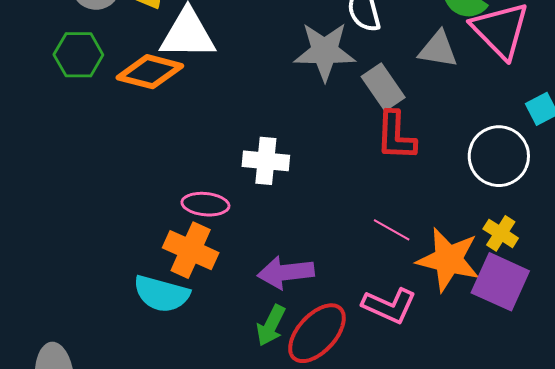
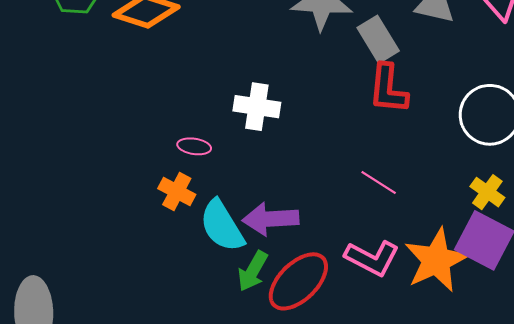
pink ellipse: (205, 204) -> (194, 146), size x0.7
orange cross: (191, 250) -> (177, 191), size x0.7
orange star: (448, 260) -> (436, 260), moved, turned 30
cyan semicircle: (161, 294) -> (222, 226), moved, turned 40

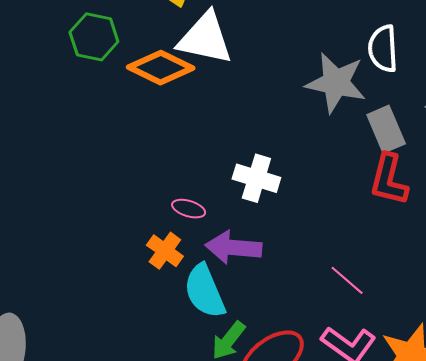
pink line: (379, 182) -> (347, 280), moved
purple arrow: (271, 219) -> (233, 248), moved

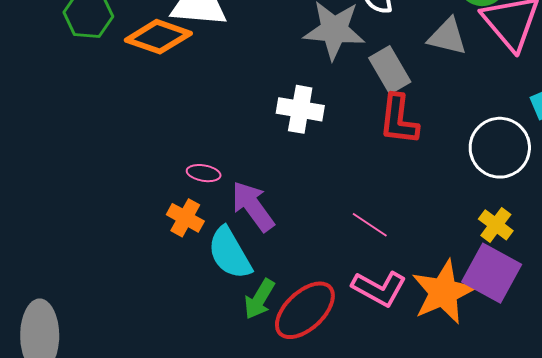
white cross: (256, 178) -> (300, 109), moved
purple arrow: (233, 248) -> (253, 206), turned 56

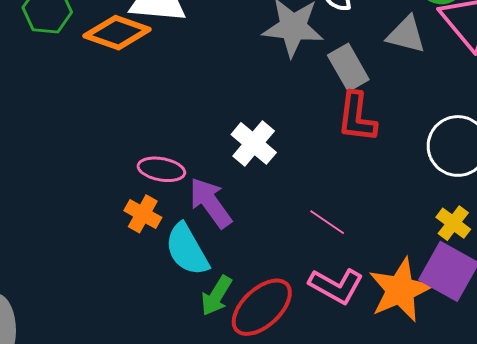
white cross: (300, 109) -> (254, 143), moved, turned 30
pink ellipse: (204, 173) -> (161, 169), size x1.4

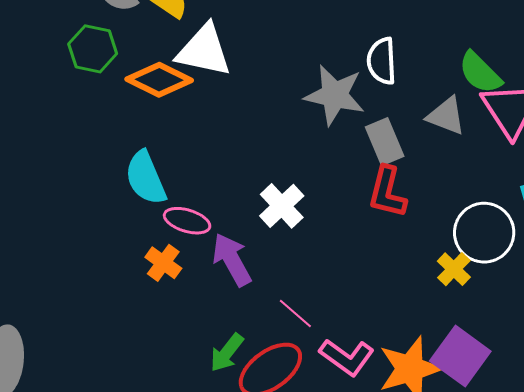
pink line: (327, 222) -> (295, 313), moved
yellow cross: (453, 223) -> (454, 269), moved
cyan semicircle: (187, 250) -> (146, 178), moved

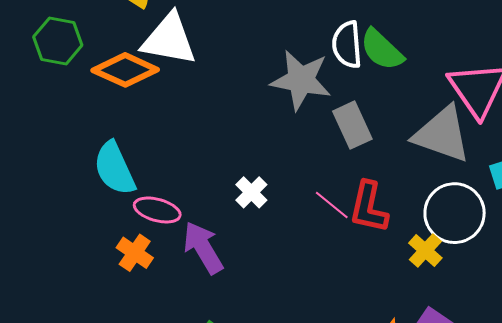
green semicircle: (480, 73) -> (382, 50), moved
gray triangle: (446, 116) -> (442, 134), moved, size x1.5
red L-shape: (387, 192) -> (369, 207), moved
white cross: (282, 206) -> (251, 192), size x0.7
pink line: (295, 313) -> (332, 205), moved

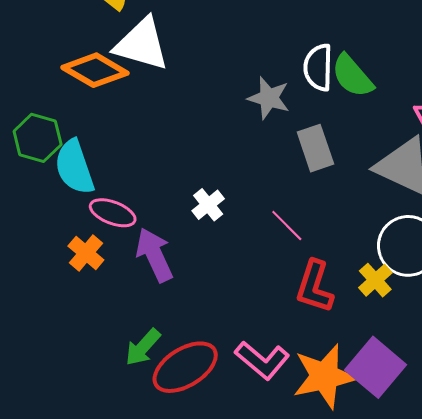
green hexagon: (58, 41) -> (38, 138), moved
gray star: (301, 80) -> (269, 98), size x0.7
red L-shape: (369, 207) -> (315, 287), moved

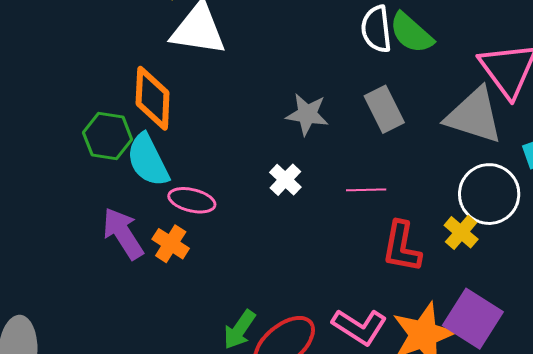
orange diamond: (95, 70) -> (153, 98), moved, turned 70
gray star: (269, 98) -> (307, 114), moved
pink line: (287, 225) -> (366, 190), turned -39
purple arrow: (155, 255) -> (123, 233), moved

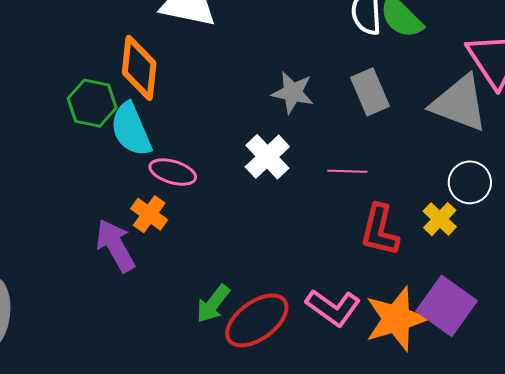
white cross: (285, 180) -> (267, 157), size x1.4
white circle: (489, 194) -> (470, 182), size x0.7
purple arrow: (123, 233) -> (116, 246), moved

